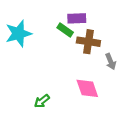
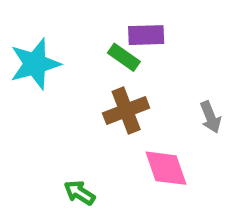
brown cross: (88, 42) -> (126, 110), moved, turned -30
green arrow: (42, 101) -> (79, 193), turned 70

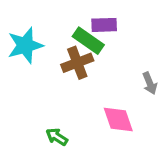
green rectangle: (124, 57) -> (88, 41), size x1.4
brown cross: (126, 110) -> (77, 63), moved

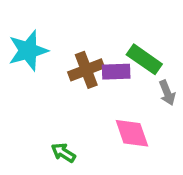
purple rectangle: (104, 25) -> (116, 72), moved
green rectangle: (88, 41) -> (144, 59), moved

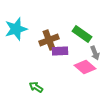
purple rectangle: (116, 72) -> (60, 51), moved
pink diamond: (132, 133) -> (85, 67), moved, turned -30

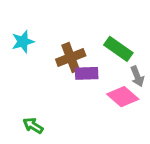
cyan star: (16, 29) -> (23, 42), size x0.7
green arrow: (36, 87) -> (33, 126), moved

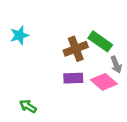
brown cross: (71, 58) -> (76, 49), moved
purple rectangle: (87, 73) -> (73, 78), moved

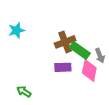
green rectangle: (100, 41) -> (80, 50), moved
pink diamond: (104, 82) -> (89, 70), turned 60

